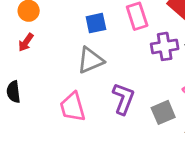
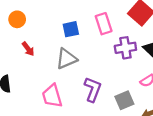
red arrow: (26, 42) -> (28, 49), moved, turned -72

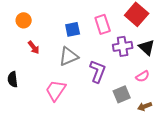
purple L-shape: (93, 89) -> (98, 71), moved
pink trapezoid: (52, 96) -> (56, 90), turned 50

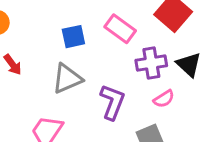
pink rectangle: (103, 24) -> (120, 29), turned -36
pink semicircle: (143, 76) -> (164, 99), moved

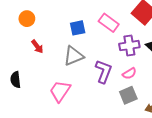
pink semicircle: (164, 99) -> (129, 73), moved

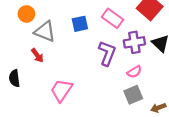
red arrow: (37, 47) -> (37, 55), moved
gray triangle: (73, 56) -> (45, 31), moved, turned 45
purple L-shape: (104, 71) -> (107, 53), moved

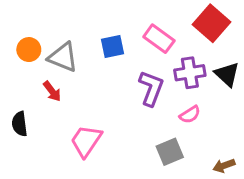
orange circle: (26, 14) -> (29, 50), moved
gray square: (133, 95) -> (170, 152), moved

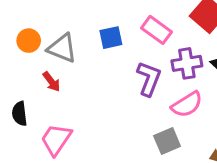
pink semicircle: (190, 115) -> (187, 104), size x1.5
pink trapezoid: (86, 141) -> (56, 139), moved

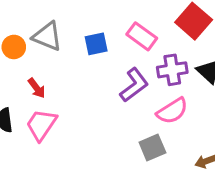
gray triangle: (62, 48) -> (47, 36), moved
purple L-shape: (149, 79) -> (134, 85), turned 32
pink trapezoid: (56, 139) -> (41, 125), moved

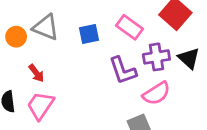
purple L-shape: (134, 85) -> (123, 70), turned 108

